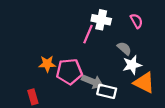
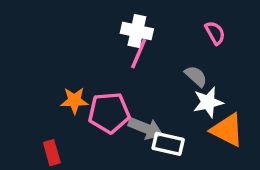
white cross: (101, 20) -> (137, 31), moved

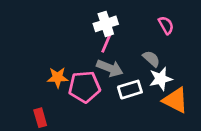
white cross: (137, 31) -> (106, 24), turned -30
gray arrow: (146, 128) -> (110, 68), moved
white rectangle: (168, 144) -> (130, 90), moved, turned -30

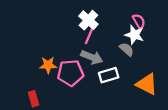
white cross: (106, 24) -> (88, 20), turned -30
white star: (161, 79) -> (134, 35), moved, turned 30

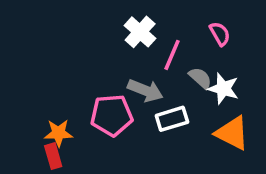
pink line: (90, 35) -> (172, 55), moved
white star: (134, 35) -> (223, 89), moved
orange star: (48, 65) -> (58, 133), moved

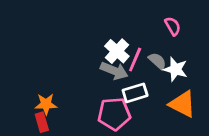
white cross: (140, 32) -> (117, 51), moved
pink line: (172, 55) -> (135, 60), moved
pink pentagon: (112, 115) -> (114, 114), moved

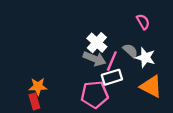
pink line: (135, 60) -> (112, 61), moved

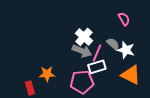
orange star: (38, 86) -> (47, 74), moved

